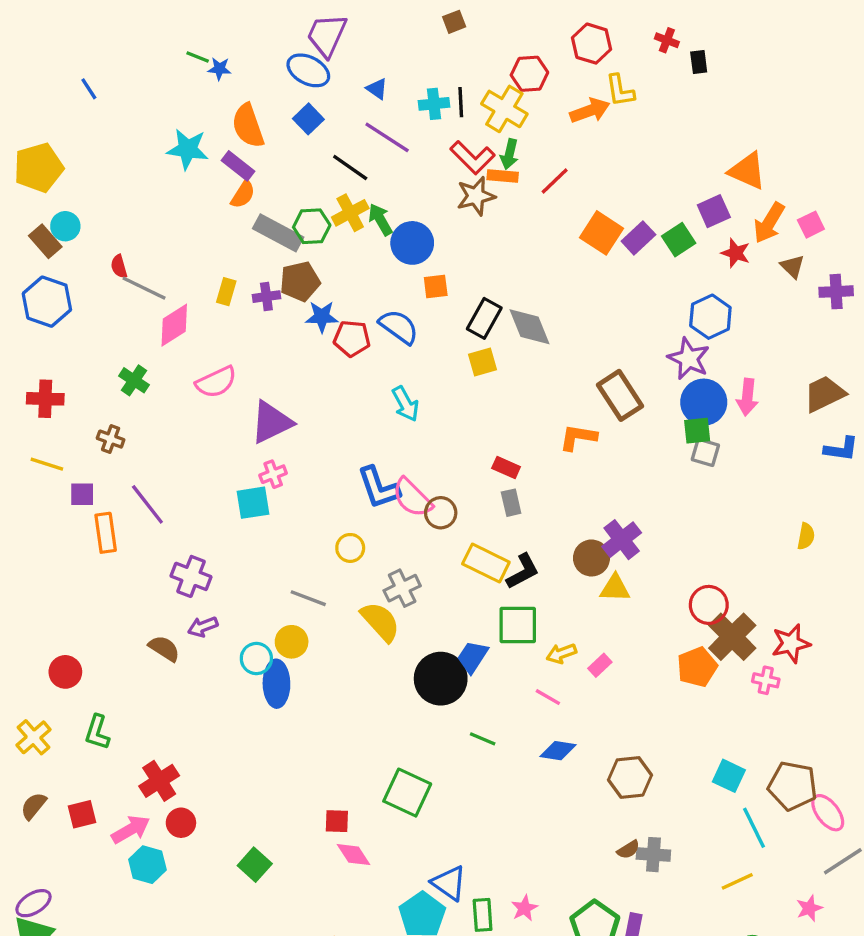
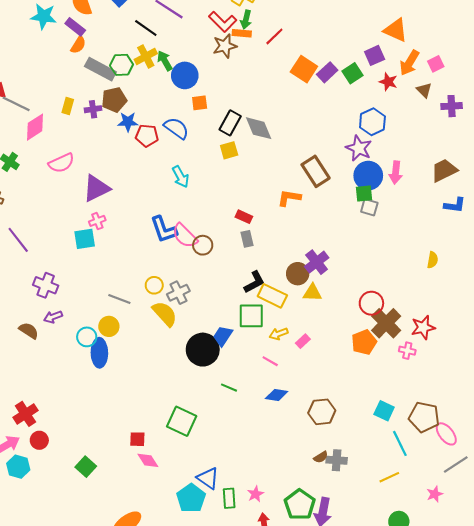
yellow circle: (350, 548) -> (154, 285), moved
yellow rectangle: (486, 563) -> (272, 296), moved

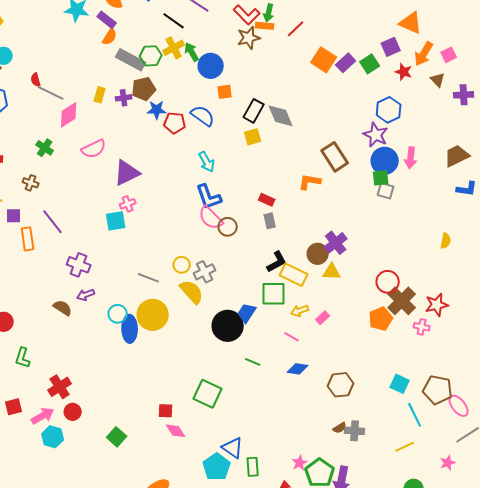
blue L-shape: (164, 229) -> (209, 197), moved
yellow circle: (109, 326) -> (153, 315), moved, size x1.6
pink star: (255, 494) -> (300, 463), moved

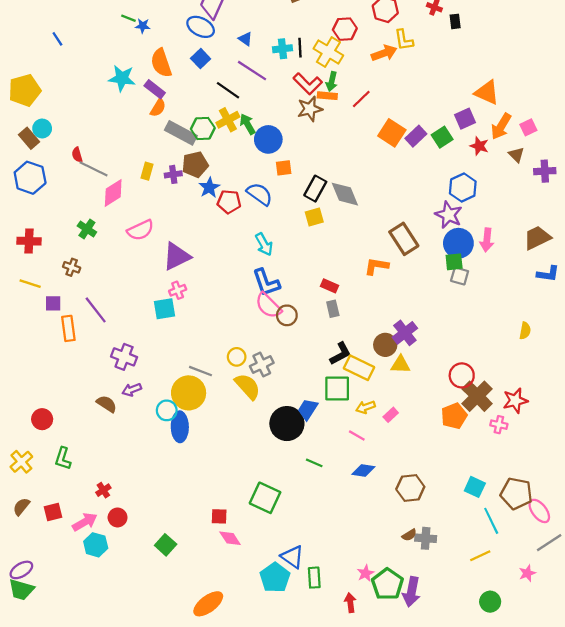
blue star: (157, 110) -> (209, 188), turned -30
yellow circle: (153, 315) -> (189, 393), moved
red cross: (60, 387) -> (103, 490), size x0.6

